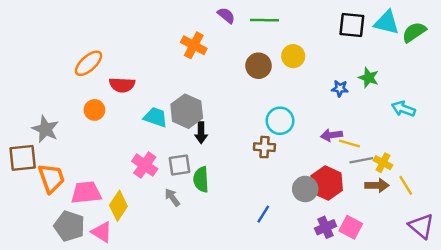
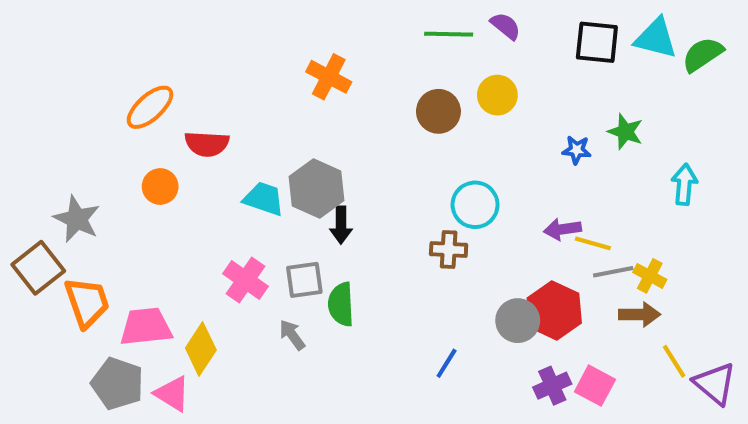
purple semicircle: (226, 15) -> (506, 26), moved
cyan arrow: (403, 109) -> (684, 184), turned 75
brown square: (23, 158) -> (38, 268), turned -32
yellow line: (406, 185) -> (674, 361), moved

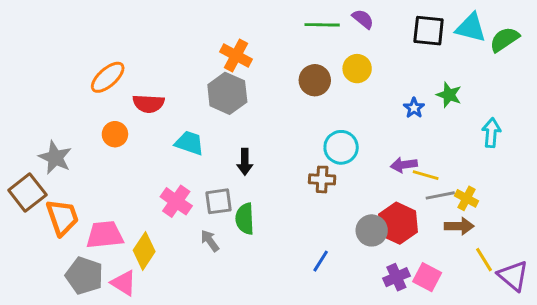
blue star: (577, 150) -> (414, 108), turned 30
gray hexagon: (317, 189) -> (227, 93), moved

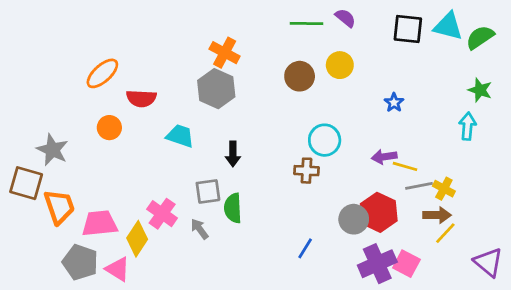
green star: (449, 95) -> (480, 90), moved
brown square: (27, 193) -> (26, 183), turned -36
pink cross: (176, 201) -> (162, 214), moved
yellow line: (484, 260) -> (445, 233), moved, turned 75
purple cross: (396, 277) -> (377, 264), size x1.5

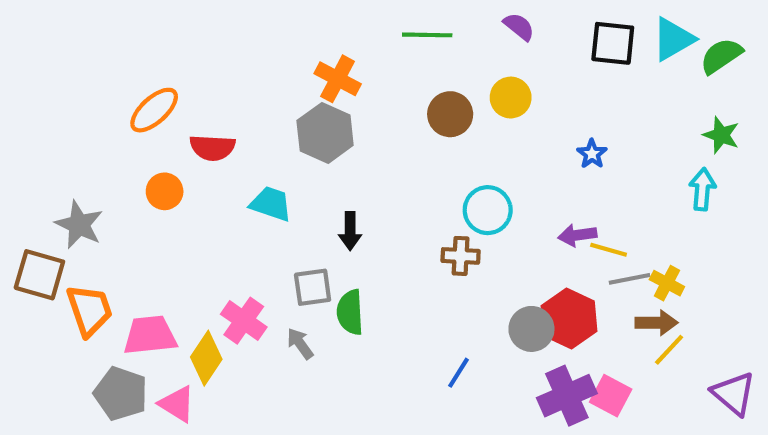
green line: (306, 23) -> (427, 35), moved
cyan triangle: (448, 26) -> (673, 39), turned -44

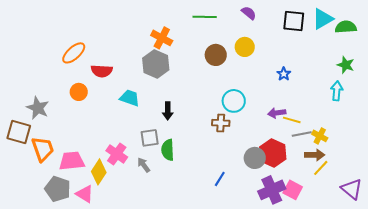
green semicircle: (721, 56) -> (346, 27), turned 30

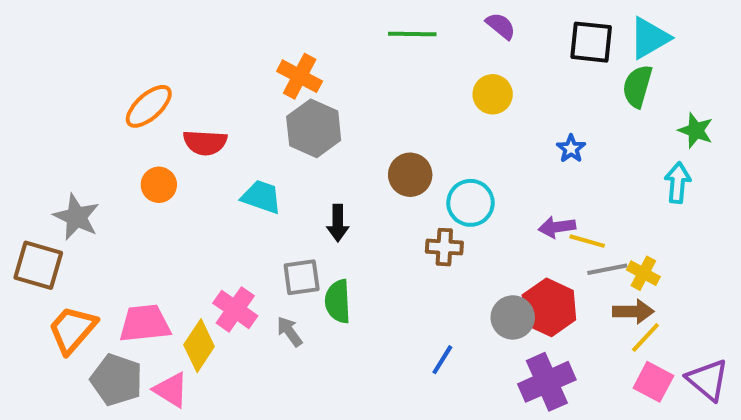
green semicircle: (346, 27) -> (637, 86), moved, turned -70
orange cross: (162, 38) -> (300, 76), moved
brown circle: (216, 55) -> (410, 175), moved
orange trapezoid: (43, 149) -> (72, 330), moved, turned -120
pink square: (293, 190) -> (653, 382), moved

